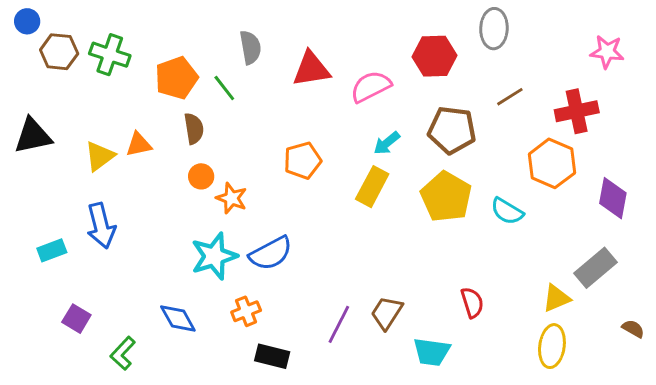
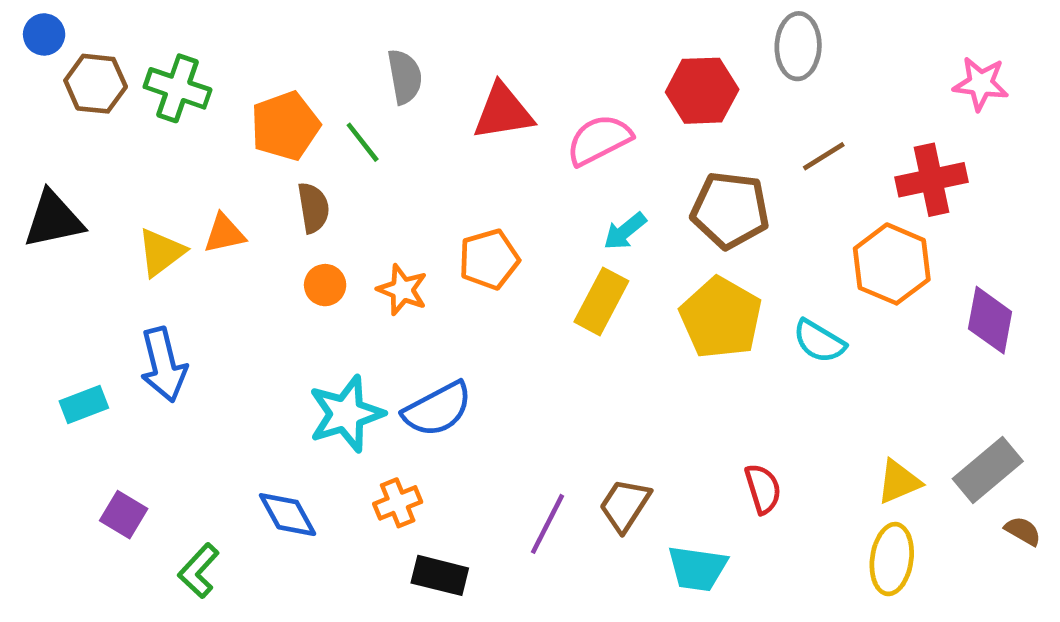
orange star: (232, 198) -> (402, 290), moved
gray rectangle: (595, 268) -> (988, 470), moved

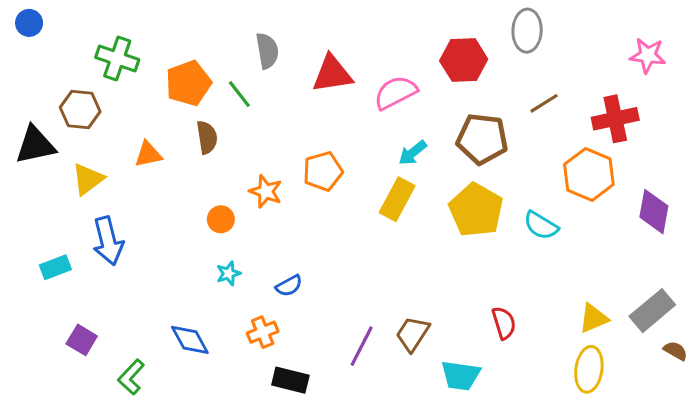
brown hexagon: (96, 84) -> (80, 109), moved
yellow triangle: (161, 252) -> (88, 179), moved
orange circle: (325, 285) -> (221, 219), moved
blue semicircle: (437, 409) -> (289, 286), moved, size x0.6
cyan star: (346, 414) -> (229, 273), size x0.5

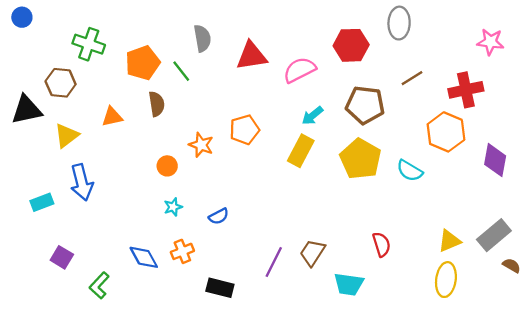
orange cross: (263, 332) -> (182, 251), moved

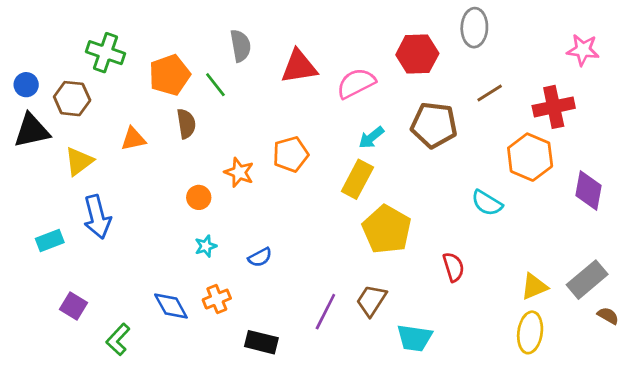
blue circle: (22, 17) -> (26, 85), moved
yellow pentagon: (360, 159) -> (387, 229), moved
red semicircle: (382, 244) -> (453, 267), moved

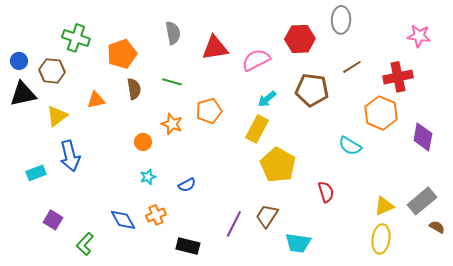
green line: (215, 85) -> (172, 82), moved, turned -36

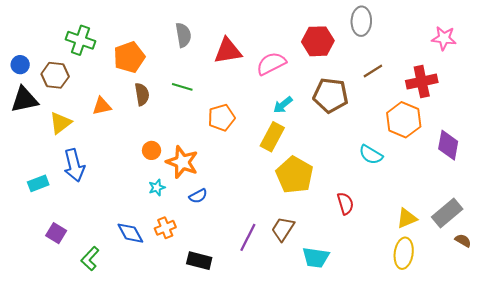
orange star: (172, 124) -> (182, 162), moved, size x1.4

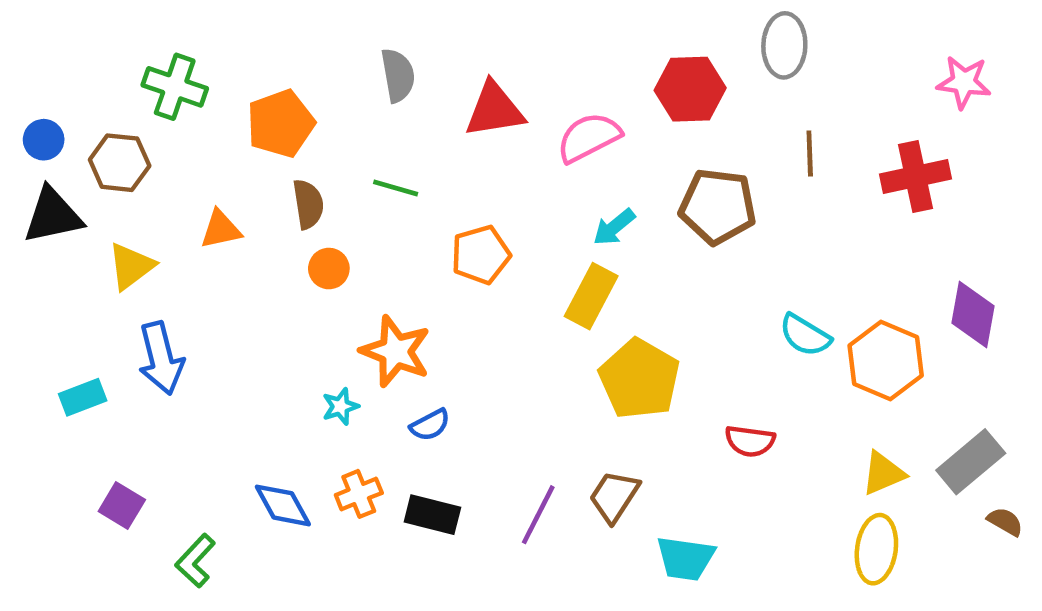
brown line: (373, 71) -> (810, 153), turned -60
orange hexagon: (404, 120) -> (886, 361), moved
orange circle: (152, 150) -> (329, 269), moved
red semicircle: (345, 203) -> (750, 441), turned 115
black rectangle: (199, 261) -> (432, 515), moved

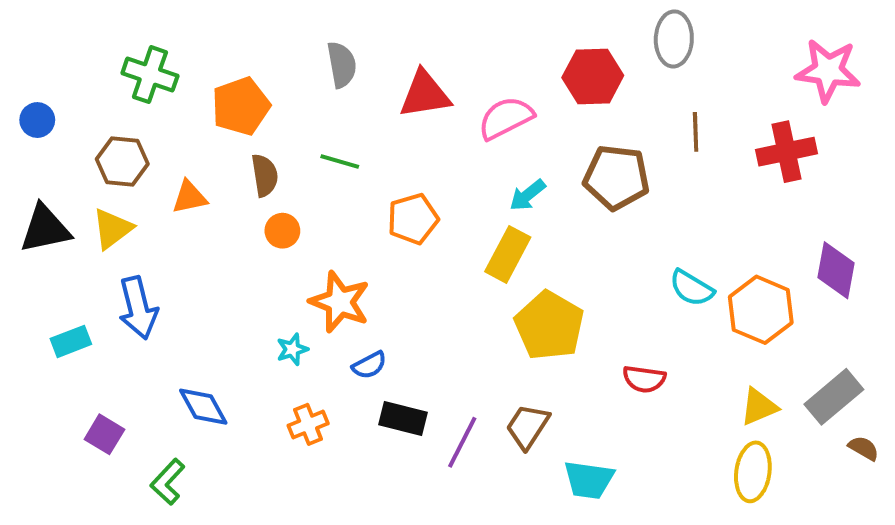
pink star: (964, 82) -> (828, 71), size x1.4
brown hexagon: (120, 163) -> (122, 162), moved
black triangle: (53, 216) -> (45, 229), moved
blue diamond: (283, 505) -> (203, 407), moved
black rectangle: (432, 515) -> (403, 419), moved

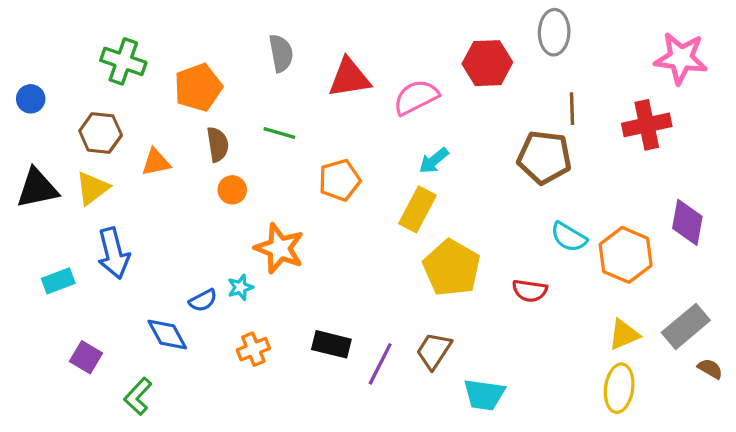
brown pentagon: (616, 177) -> (544, 157), moved
blue semicircle: (369, 365) -> (203, 300), moved
red semicircle: (644, 379) -> (530, 291), moved

